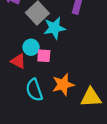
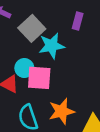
pink square: (44, 56) -> (39, 78), size x1.5

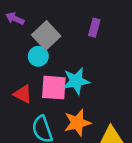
cyan star: (52, 46) -> (76, 81), moved
cyan circle: (24, 68) -> (38, 56), moved

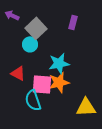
pink square: (54, 88) -> (42, 84), moved
orange star: (77, 123) -> (59, 82), moved

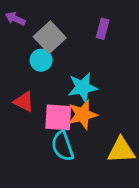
cyan semicircle: (33, 100) -> (63, 146), moved

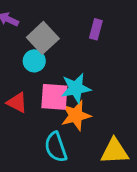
pink square: (58, 117) -> (54, 97), moved

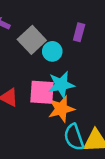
cyan circle: (34, 61) -> (52, 51), moved
cyan semicircle: (56, 147) -> (74, 137), moved

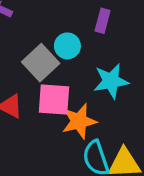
gray square: (32, 40) -> (41, 63), moved
cyan star: (61, 85) -> (111, 81), moved

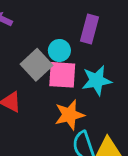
purple rectangle: (103, 21) -> (89, 29), size x1.4
pink square: (54, 99) -> (62, 75), moved

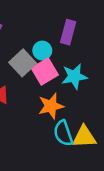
pink square: (62, 75) -> (45, 72), turned -35

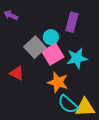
orange star: (51, 106) -> (58, 82), turned 30
cyan semicircle: (63, 133) -> (68, 104), turned -30

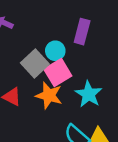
cyan star: (77, 58) -> (88, 94), moved, turned -30
orange star: (58, 82) -> (49, 95), moved

